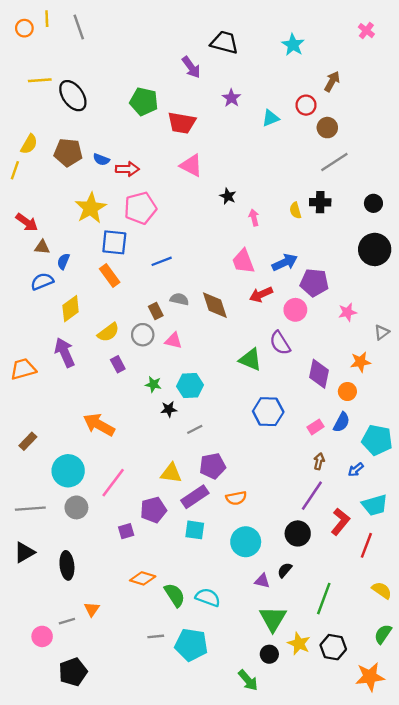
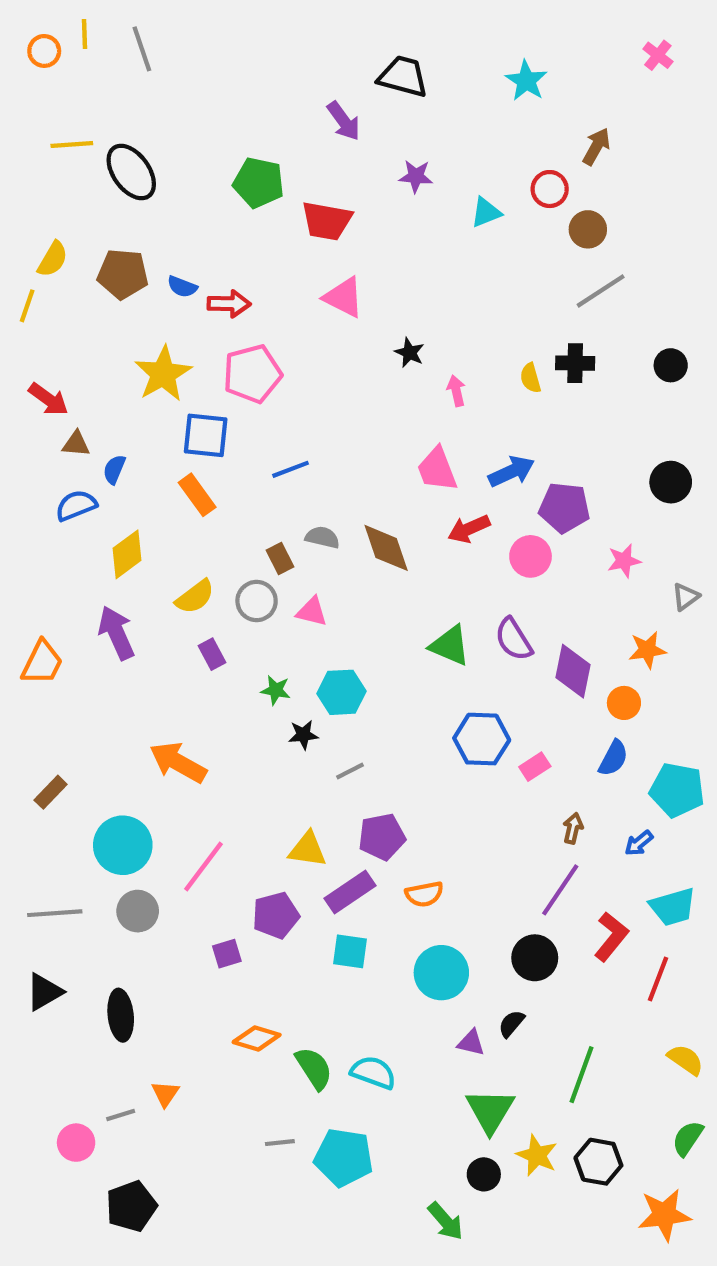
purple star: (231, 98) -> (416, 176), turned -30
black circle: (375, 249) -> (671, 482), moved, size x0.7
purple semicircle: (280, 343) -> (514, 639), moved
orange trapezoid: (23, 369) -> (42, 663), turned 132
pink rectangle: (315, 427) -> (535, 767), moved

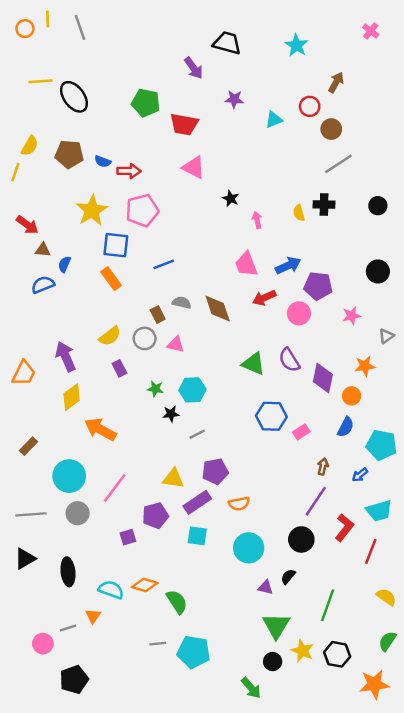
yellow diamond: (127, 554) -> (72, 397), moved
cyan semicircle: (373, 1072) -> (111, 590), moved

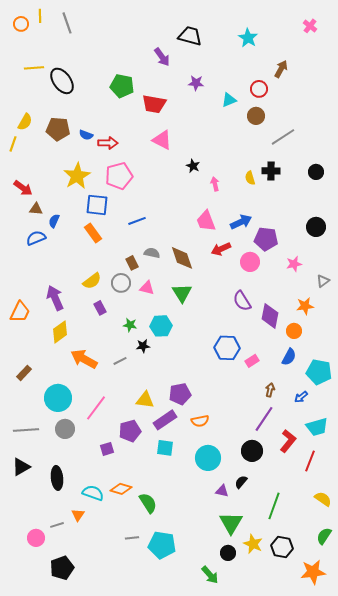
brown circle: (331, 129) -> (256, 116), moved
green triangle: (253, 364) -> (182, 293), moved, turned 35
gray line: (197, 434) -> (120, 361), moved

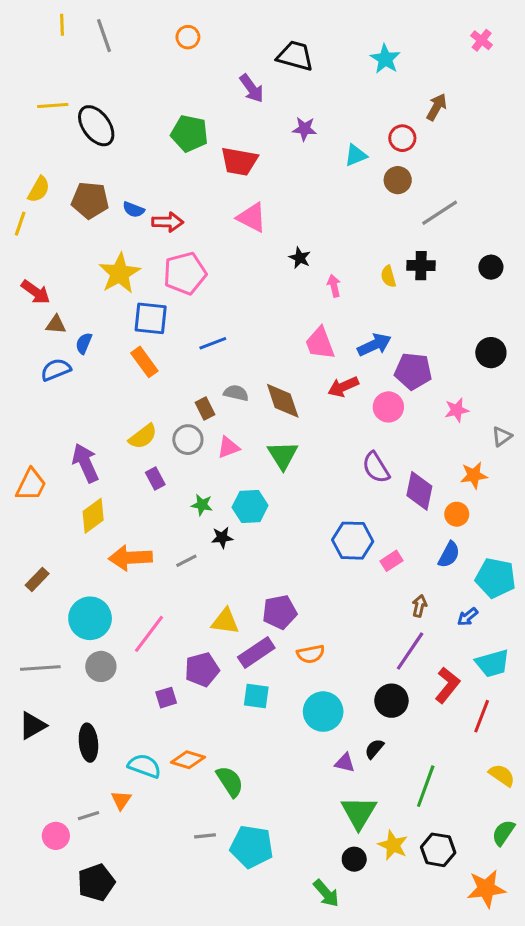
orange circle: (21, 24) -> (188, 37), moved
pink triangle: (147, 288) -> (228, 447), turned -35
orange arrow: (84, 359) -> (130, 558), turned -32

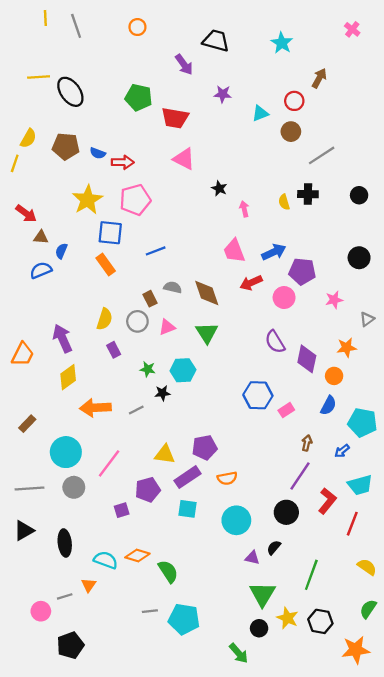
yellow semicircle: (143, 436) -> (104, 319), turned -35

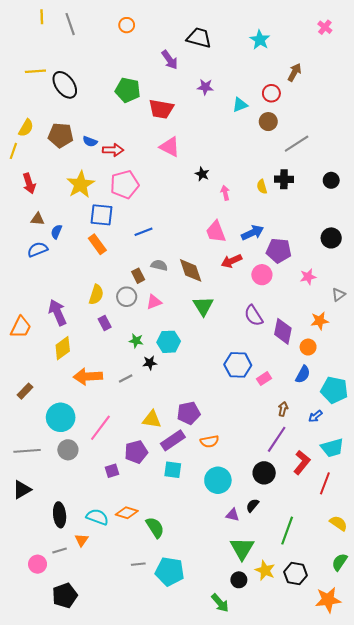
red arrow: (26, 213) -> (29, 183), moved, turned 36
green triangle: (207, 333) -> (203, 306), moved
black ellipse: (65, 543) -> (60, 515), moved

